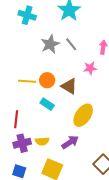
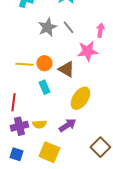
pink star: (90, 68) -> (87, 51), size x1.5
cyan rectangle: (47, 104) -> (44, 87), turned 32

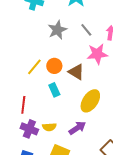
gray line: (68, 27) -> (86, 30), moved
yellow line: (24, 64) -> (34, 67), turned -54
purple cross: (19, 126) -> (29, 129), turned 36

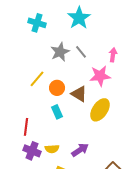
gray line: (86, 30) -> (81, 52), moved
yellow line: (34, 67) -> (37, 79), moved
yellow ellipse: (90, 101) -> (100, 110), moved

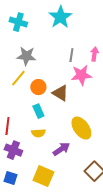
gray star: (60, 52) -> (26, 56), moved, turned 30
gray line: (81, 52) -> (71, 55), moved, turned 48
yellow ellipse: (100, 110) -> (81, 128), moved, turned -70
yellow semicircle: (52, 149) -> (38, 133), moved

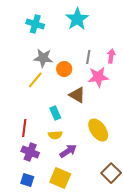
orange circle: (38, 87) -> (64, 69), moved
purple arrow: (61, 149) -> (68, 151), moved

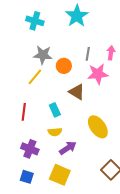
red line: (24, 128) -> (24, 112), moved

